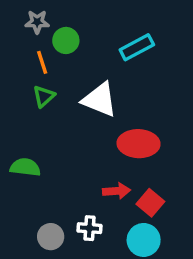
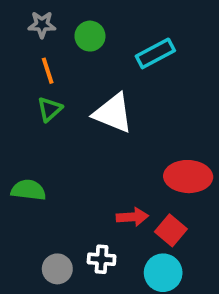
green circle: (66, 40) -> (90, 36), moved
red ellipse: (139, 144) -> (188, 177), moved

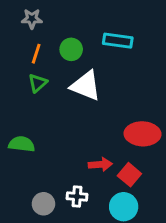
green circle: (90, 36) -> (71, 49), moved
cyan rectangle: (155, 53) -> (118, 41), turned 36
orange line: (48, 71) -> (36, 54), turned 36

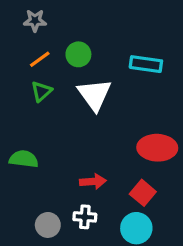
cyan rectangle: (118, 41) -> (146, 64), moved
orange line: (36, 54) -> (40, 59), turned 36
white triangle: (86, 86) -> (94, 95), turned 32
red arrow: (100, 164) -> (93, 181), moved

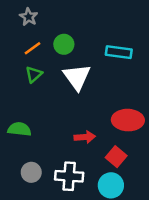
gray star: (35, 21) -> (29, 17), turned 30
red arrow: (93, 181) -> (85, 137), moved
white cross: (85, 217) -> (69, 176), size x1.5
gray circle: (48, 225) -> (31, 172), moved

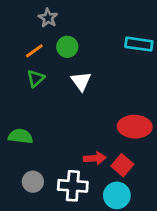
gray star: (29, 17) -> (48, 18), moved
cyan rectangle: (119, 52) -> (139, 44), moved
white triangle: (77, 77) -> (81, 81), size x0.7
red arrow: (85, 137) -> (95, 158), moved

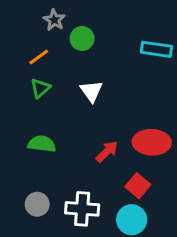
green circle: (67, 47) -> (82, 39), moved
green semicircle: (21, 136) -> (42, 144), moved
red arrow: (95, 158) -> (107, 152), moved, turned -40

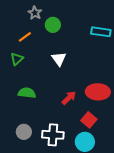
green triangle: (40, 88) -> (17, 59), moved

